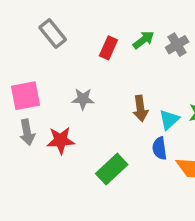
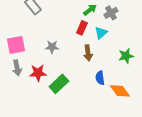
red rectangle: (108, 48) -> (82, 28), moved
cyan triangle: (169, 120) -> (101, 33), moved
green rectangle: (112, 169) -> (59, 84), moved

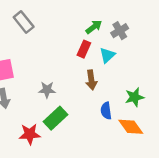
gray star: (52, 47) -> (47, 90), moved
green star: (126, 56) -> (134, 97), moved
red star: (38, 73) -> (30, 134), moved

